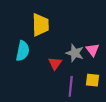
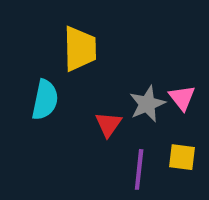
gray star: (75, 53) -> (147, 104), turned 30

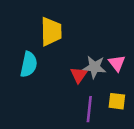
gray star: (147, 104) -> (95, 67), turned 30
red triangle: (108, 124) -> (79, 75), moved

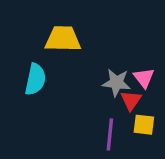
yellow trapezoid: (51, 32) -> (63, 39), turned -88
red triangle: (79, 75) -> (131, 100), moved

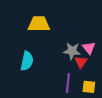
cyan semicircle: (35, 79) -> (27, 61), moved
yellow square: (144, 125) -> (89, 87), moved

